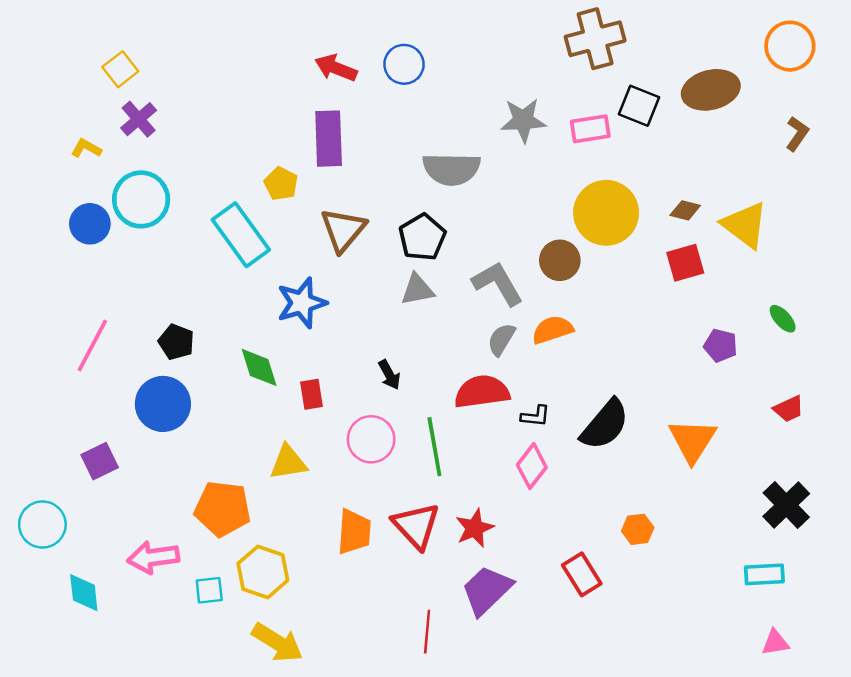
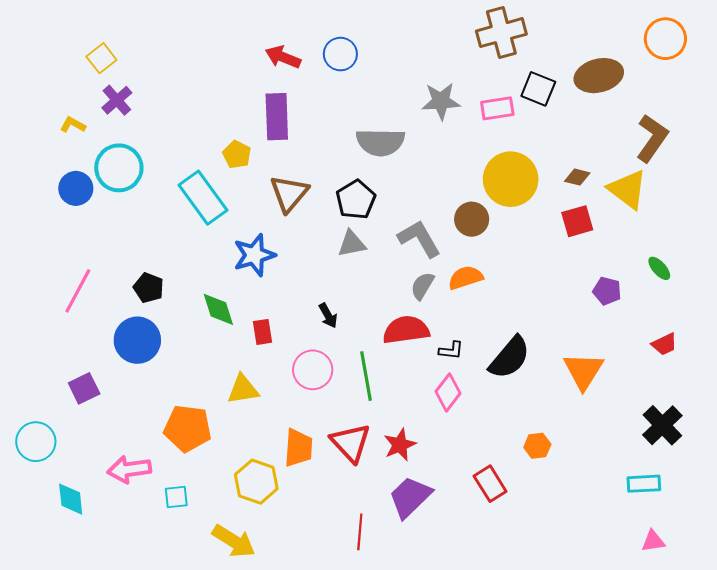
brown L-shape: (797, 134) -> (652, 138), moved, size x1.6
yellow hexagon: (263, 572) -> (256, 482), moved

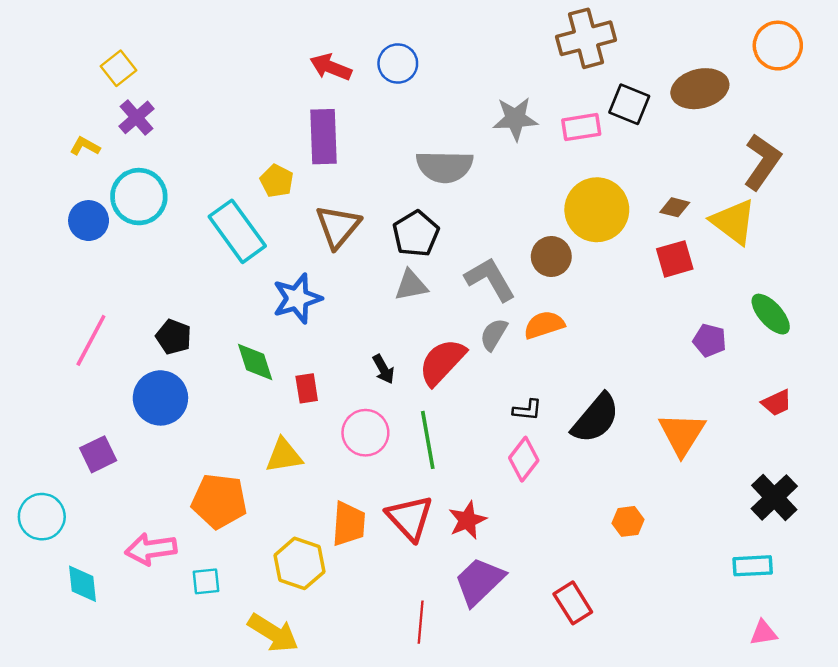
green ellipse: (659, 268) -> (771, 314), size x1.5
red semicircle: (406, 330) -> (442, 362), moved, turned -39
red rectangle: (490, 484) -> (573, 603), moved

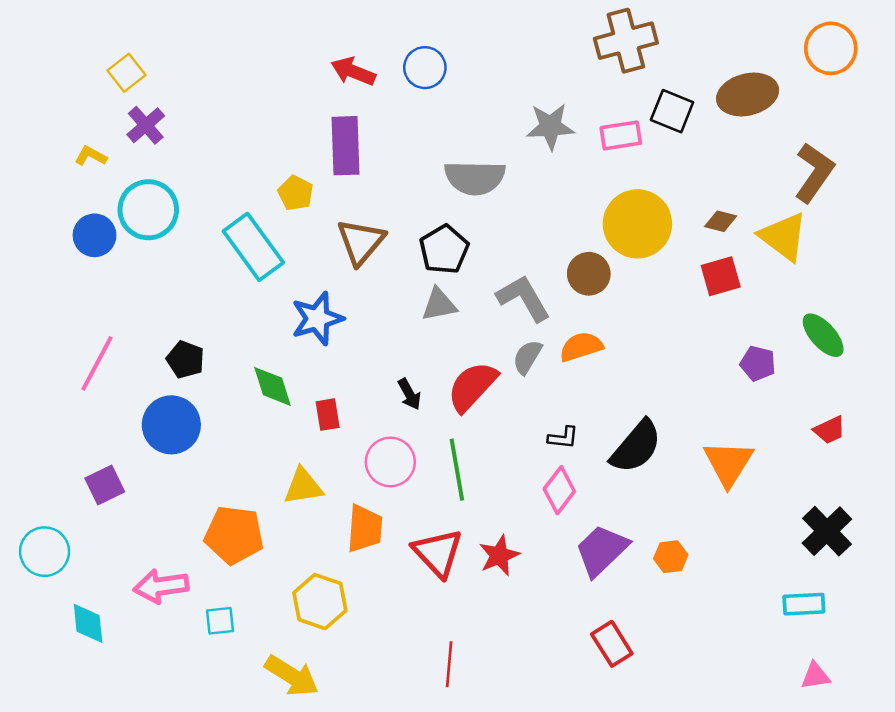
orange trapezoid: (349, 524) -> (365, 529), moved
purple trapezoid: (479, 581) -> (602, 550), moved

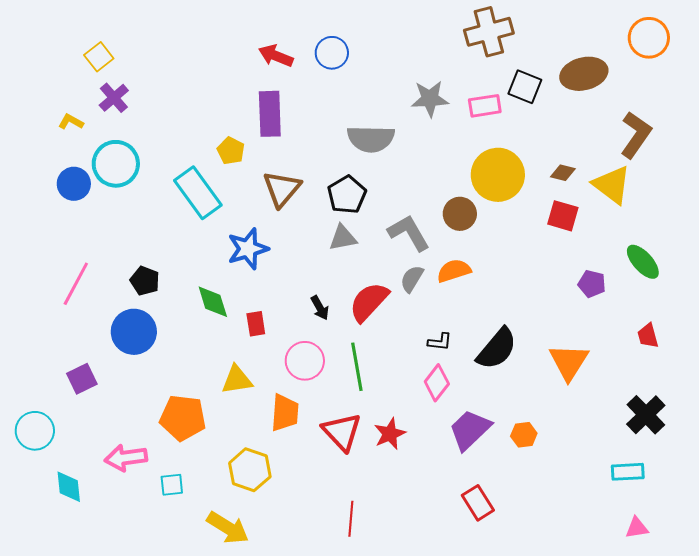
red square: (721, 276) -> (563, 216), turned 32
red trapezoid: (830, 430) -> (648, 336), turned 100

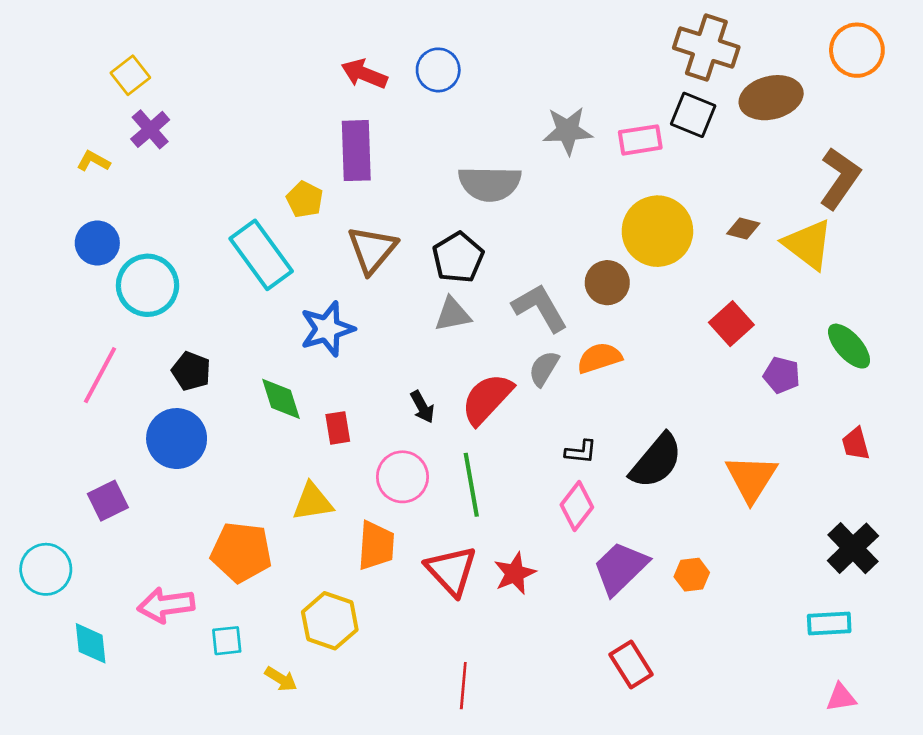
brown cross: (489, 32) -> (706, 47), moved, turned 33
cyan circle: (116, 164) -> (148, 285), moved
red square: (563, 216) -> (731, 324), moved, turned 32
yellow arrow: (228, 528) -> (281, 679), moved, size x0.6

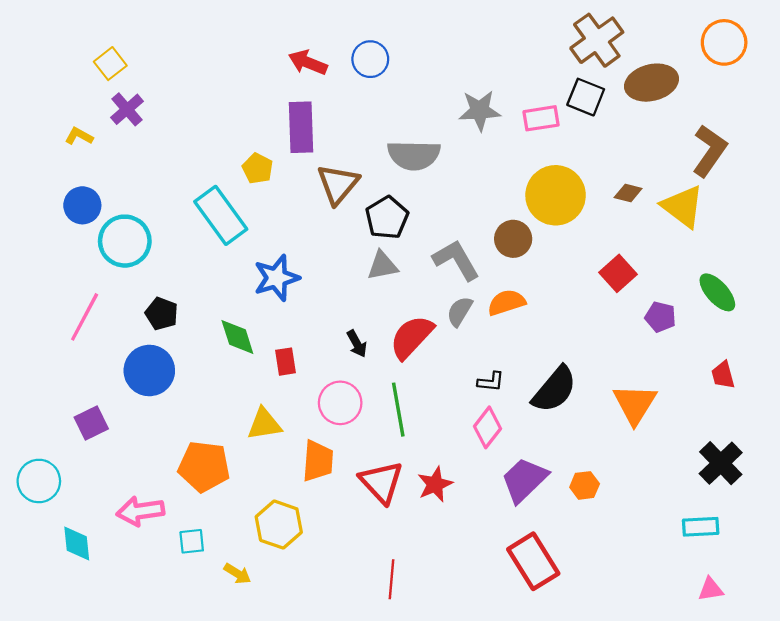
brown cross: (706, 47) -> (597, 40), turned 36
brown triangle: (372, 250) -> (338, 184), moved
red rectangle: (631, 664) -> (533, 561), size x1.4

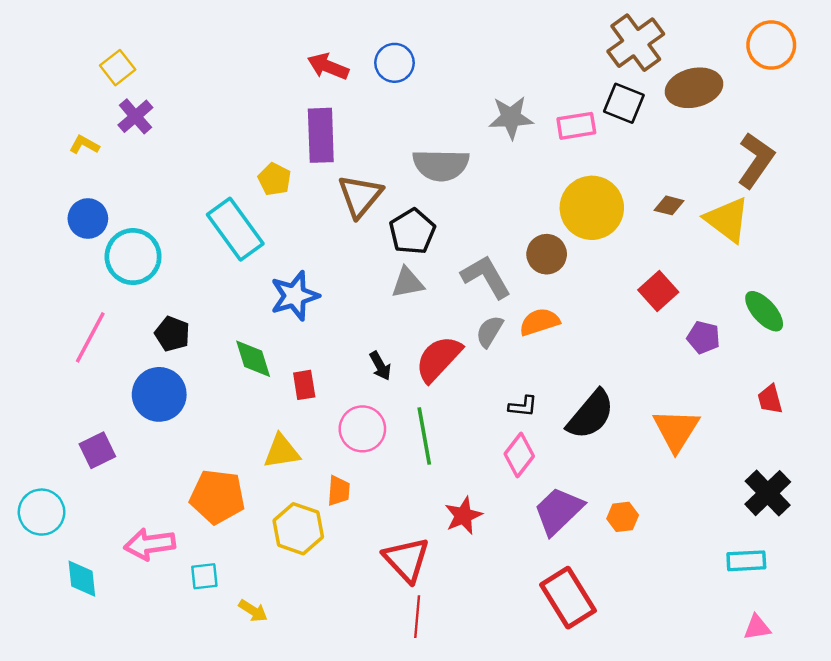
orange trapezoid: (318, 461) -> (339, 491), size x0.7
red triangle: (381, 482) -> (406, 560), moved
yellow hexagon: (279, 525) -> (298, 529), moved

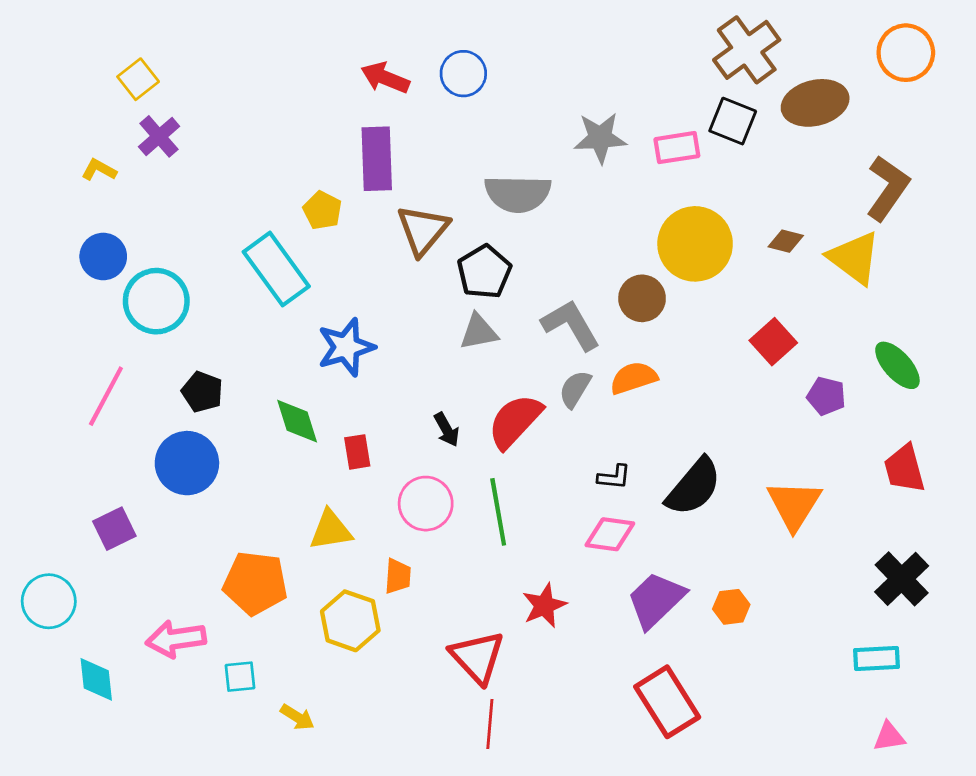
red trapezoid: (770, 399) -> (904, 469), size x1.4
pink diamond: (519, 455) -> (610, 534), turned 60

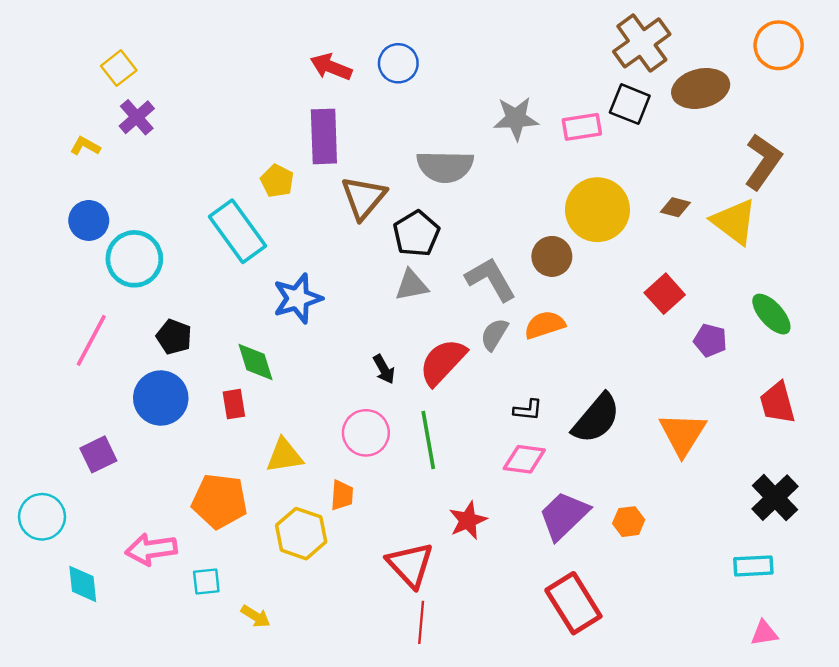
red rectangle: (357, 452) -> (234, 404), moved

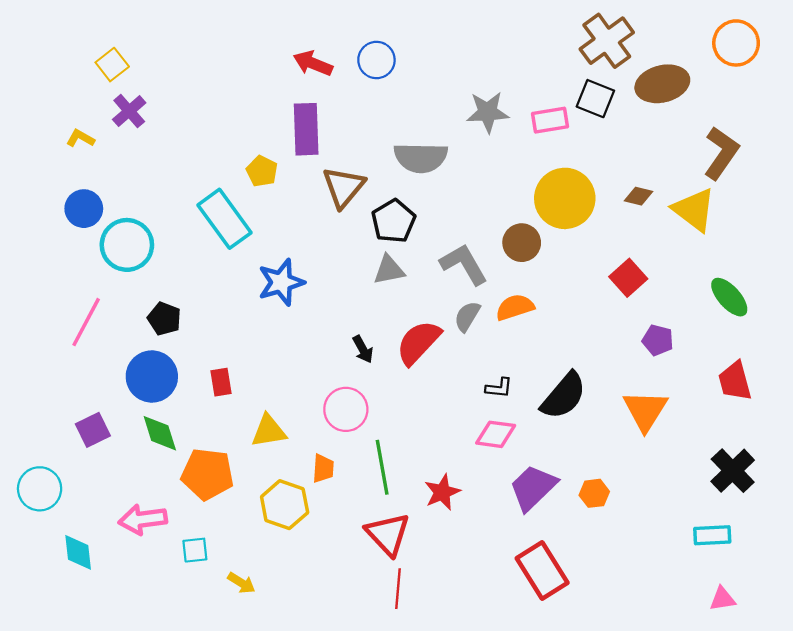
purple pentagon: (710, 340) -> (658, 340), moved
green diamond: (256, 362) -> (160, 433), moved
green line: (428, 440) -> (382, 467), moved

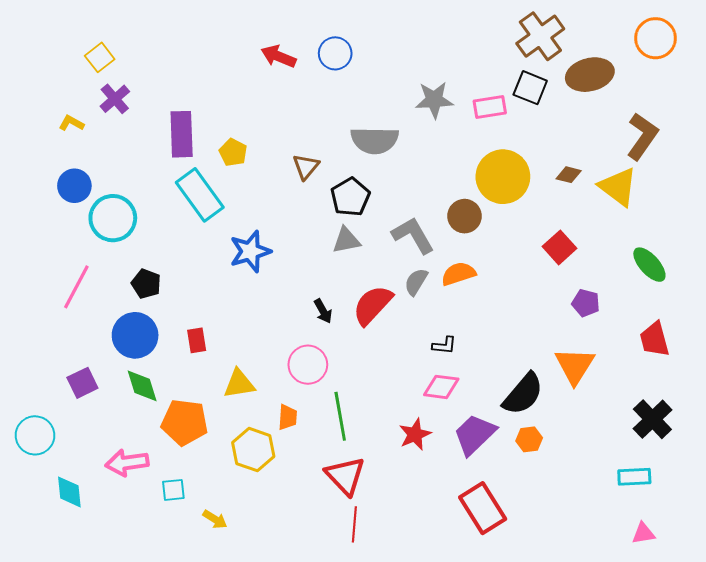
purple rectangle: (306, 129) -> (182, 134), moved
brown triangle: (344, 187) -> (306, 167), size x0.7
black semicircle: (564, 396) -> (523, 394), moved
red star: (442, 492) -> (415, 434), moved

